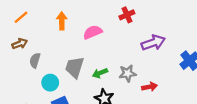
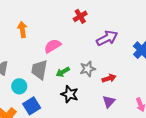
pink semicircle: (93, 32) -> (53, 46), moved

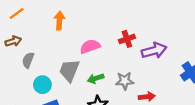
red cross: (80, 16) -> (127, 39), moved

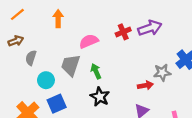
purple arrow: (154, 51) -> (150, 28), moved
green arrow: (96, 78) -> (96, 71), turned 88
gray star: (125, 81) -> (162, 72), moved

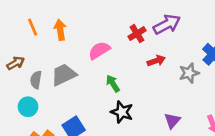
orange line: (17, 14) -> (33, 27), moved, turned -64
gray trapezoid: (71, 65) -> (64, 75), moved, turned 55
cyan circle: (46, 80) -> (28, 107), moved
red arrow: (145, 85) -> (156, 61), moved

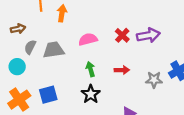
red cross: (137, 34) -> (122, 35), turned -32
red arrow: (156, 61) -> (122, 70), moved

